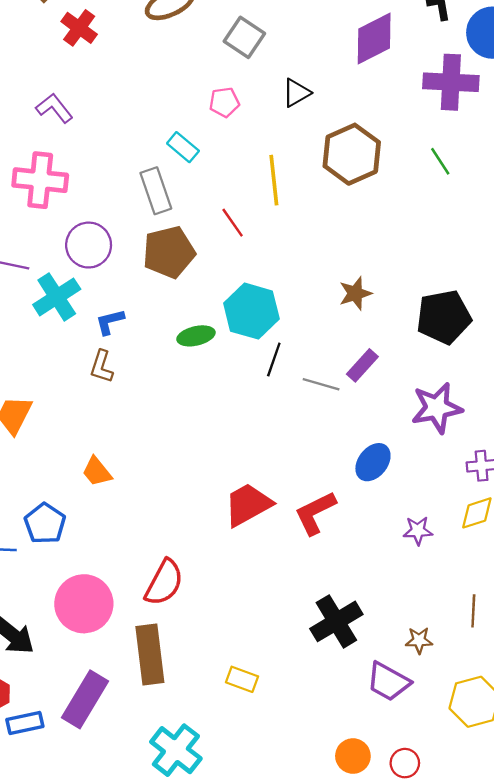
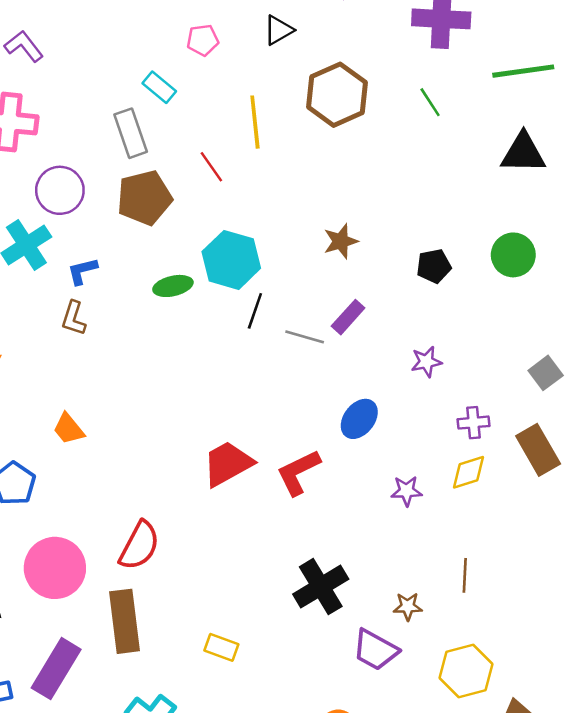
black pentagon: (444, 317) -> (434, 266), size x0.6
purple star: (437, 408) -> (426, 362), size x0.6

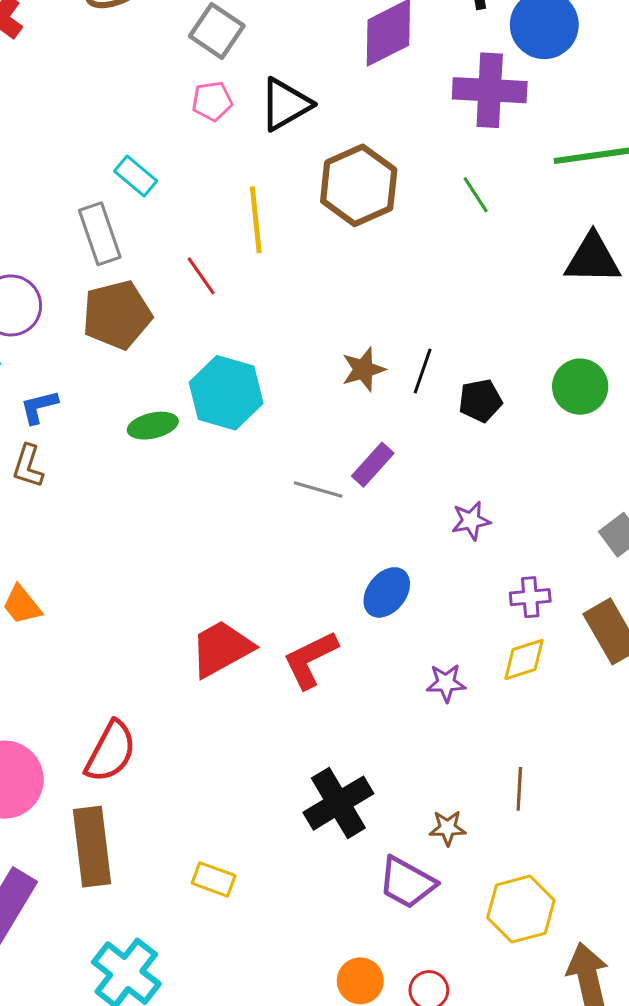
black triangle: (279, 30) -> (285, 104), size x1.4
pink pentagon: (203, 40) -> (212, 101), moved
black line: (255, 311) -> (423, 371), moved

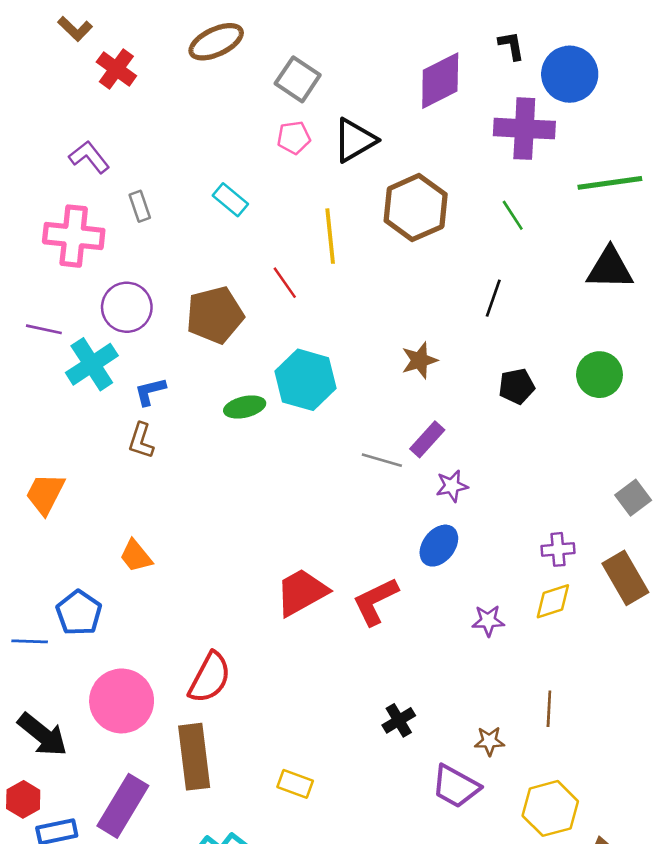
gray rectangle: (100, 234) -> (140, 206), moved, size x0.6
black line: (423, 371) -> (493, 298), moved
purple star: (471, 521) -> (452, 486), moved
black cross: (338, 803) -> (399, 720), size x0.6

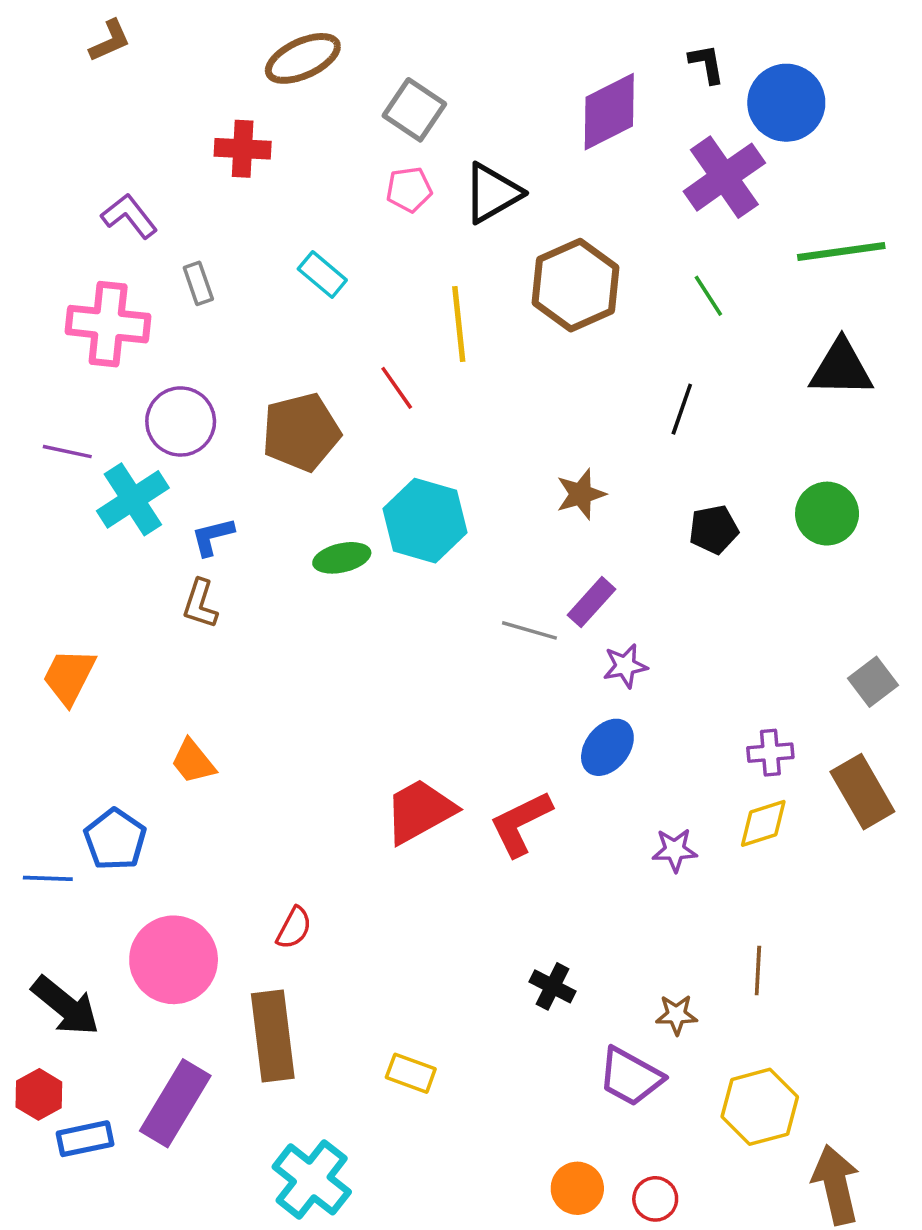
brown L-shape: (75, 29) -> (110, 41), turned -68
red cross: (116, 69) -> (243, 149), moved, turned -33
purple cross: (524, 129) -> (724, 177), turned -38
red semicircle: (210, 678) -> (294, 928), size x0.6
black cross: (399, 720) -> (553, 986), turned -32

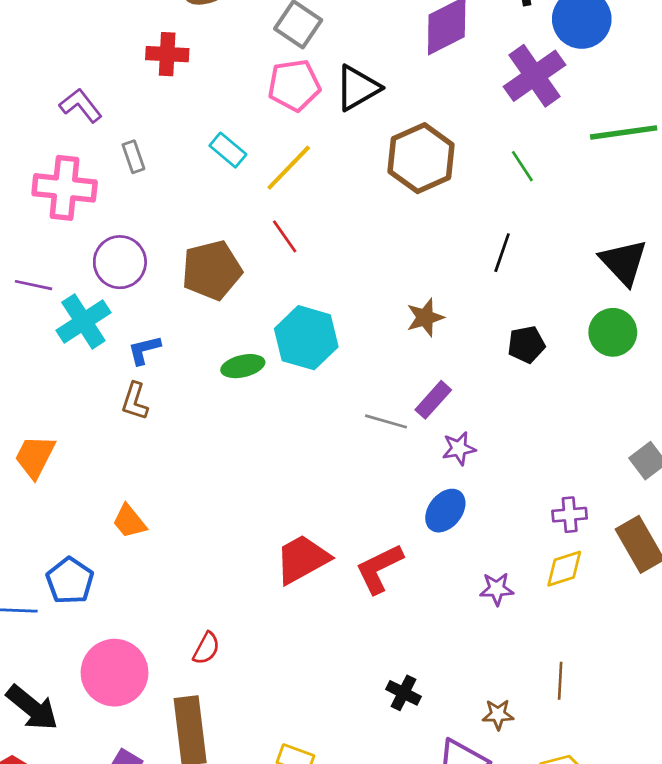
pink pentagon: (409, 189) -> (294, 85), size x1.5
yellow line: (459, 324) -> (289, 168), moved, turned 50
black triangle: (841, 368) -> (624, 262), moved, turned 46

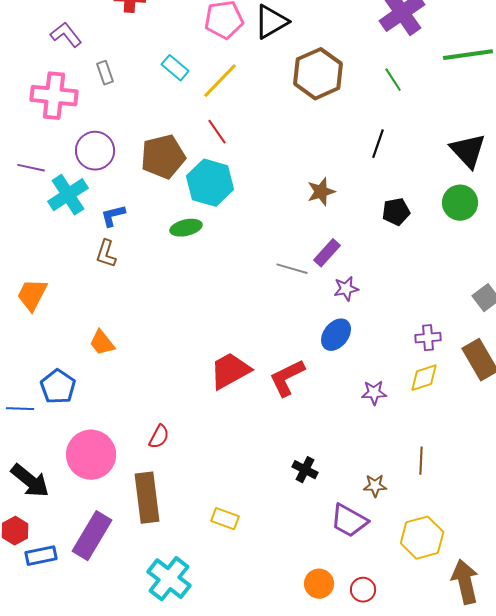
cyan hexagon: (306, 338) -> (210, 183), moved

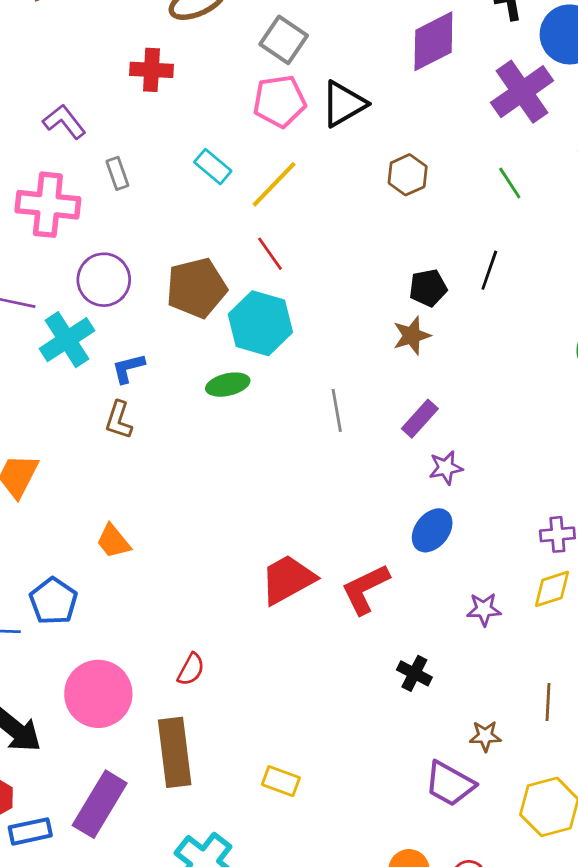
brown hexagon: (318, 74) -> (408, 175), size x0.6
black pentagon: (396, 212) -> (428, 288), moved
gray line: (292, 269) -> (337, 410), moved, turned 64
black cross: (305, 470) -> (414, 673), moved

